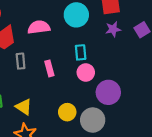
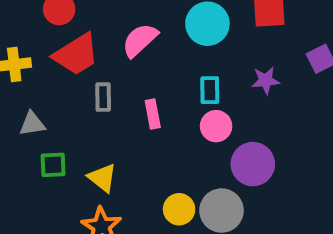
pink semicircle: (39, 27) -> (140, 40), turned -40
purple star: (113, 29) -> (266, 80), moved
yellow circle: (67, 112) -> (179, 209), moved

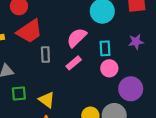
pink semicircle: (140, 40) -> (77, 38), moved
pink rectangle: (153, 114) -> (74, 63), turned 63

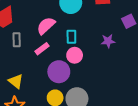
purple star: (136, 42) -> (108, 41), moved
purple circle: (131, 89) -> (59, 72), moved

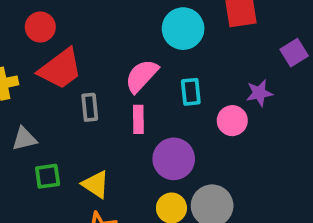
pink rectangle: (42, 49) -> (138, 119), turned -48
pink circle: (75, 55) -> (232, 121), moved

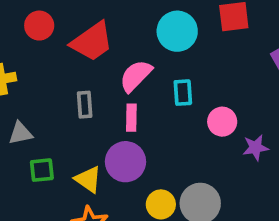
red trapezoid: (60, 69) -> (92, 42), moved
purple star: (259, 93) -> (255, 148), moved
purple circle: (174, 159) -> (126, 162), moved

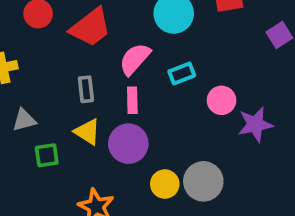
cyan rectangle: (183, 93) -> (182, 73), turned 75
purple star: (255, 148) -> (255, 124), size x1.4
yellow triangle: (88, 179) -> (87, 132), moved

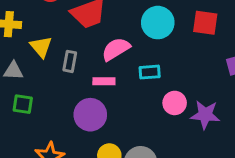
pink rectangle: (132, 100) -> (104, 81), turned 75
purple star: (255, 124) -> (205, 115), moved
yellow triangle: (87, 132) -> (41, 47), moved

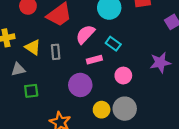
cyan rectangle: (150, 72) -> (113, 44), turned 56
pink rectangle: (104, 81) -> (94, 60), moved
pink circle: (175, 103) -> (123, 76), moved

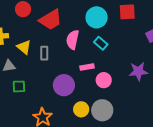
pink semicircle: (85, 34) -> (73, 40), turned -36
cyan rectangle: (113, 44) -> (101, 43), moved
pink rectangle: (94, 60) -> (87, 67), moved

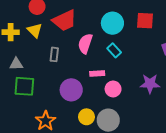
yellow triangle: (24, 47) -> (35, 30), moved
green square: (19, 86) -> (24, 86), size x1.5

